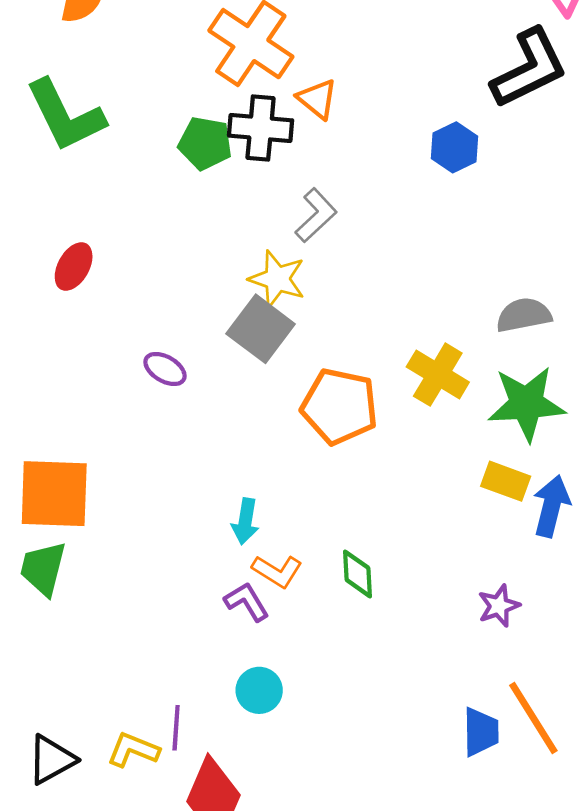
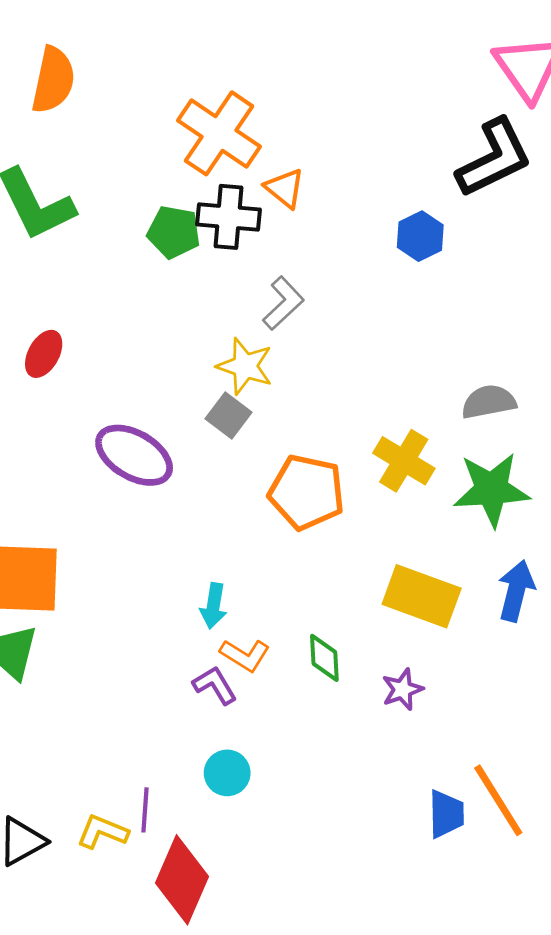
gray square: (261, 329) -> (229, 416), size x0.7
purple ellipse: (165, 369) -> (134, 455), size x1.8
yellow rectangle: (506, 481) -> (422, 596), moved, size x1.6
purple star: (499, 606) -> (402, 689), moved

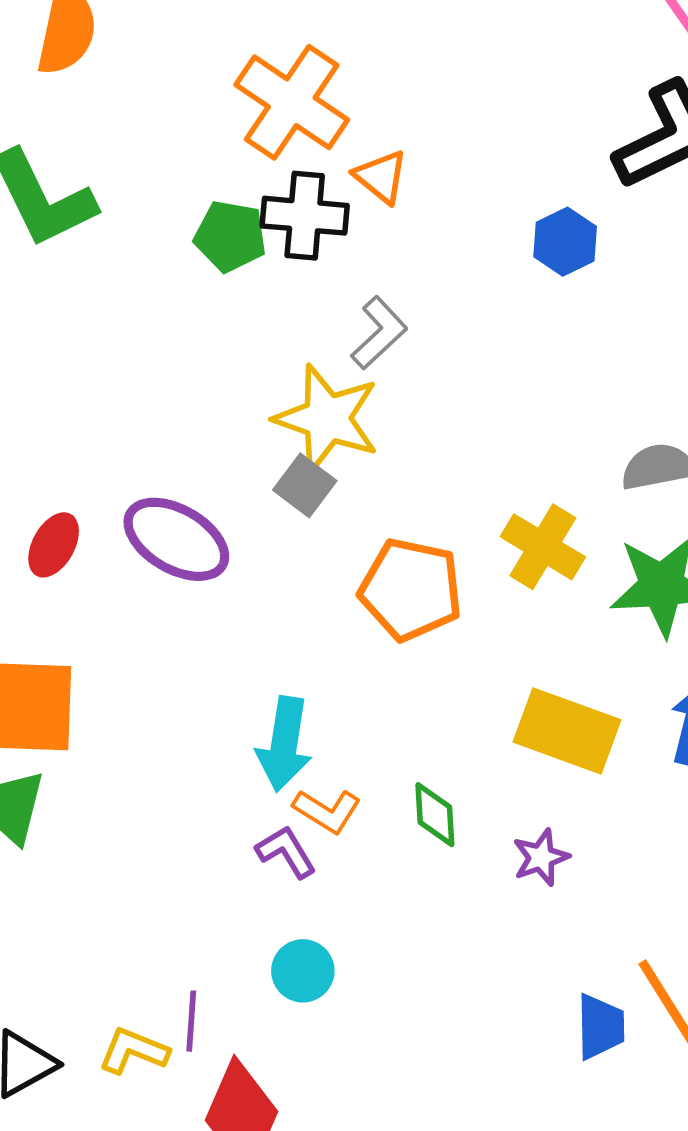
red ellipse: (44, 354) -> (54, 545), moved
yellow star: (245, 366) -> (327, 418), size x1.4
cyan arrow: (213, 606) -> (284, 744), size x1.5

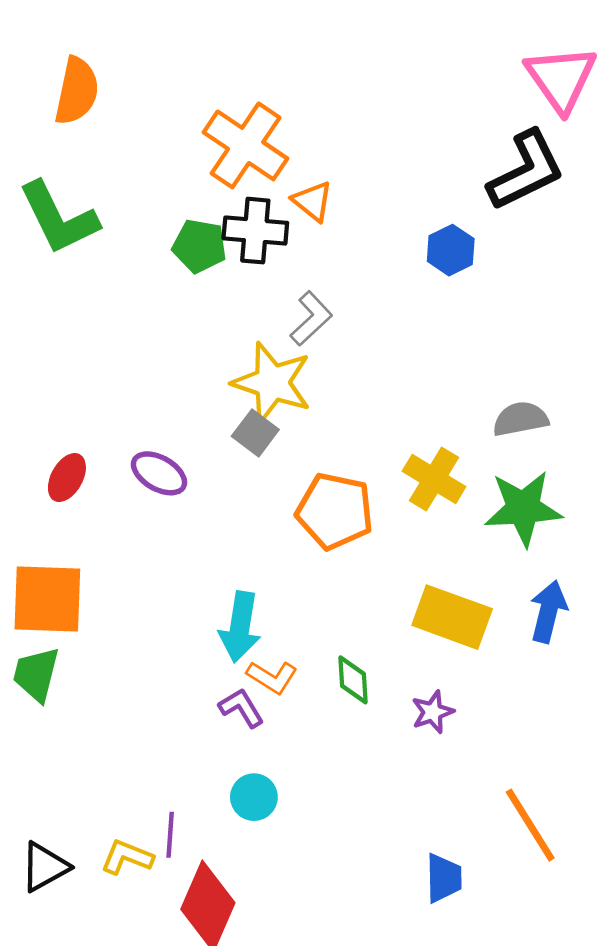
purple ellipse: (176, 539) -> (159, 473), size x0.7
blue trapezoid: (600, 1027) -> (444, 878), moved

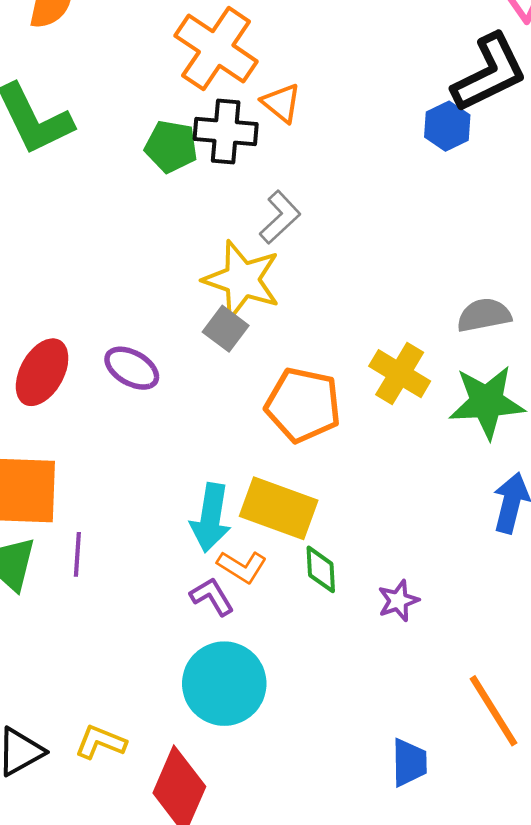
blue hexagon: (451, 250) -> (447, 126), moved
red ellipse: (67, 478) -> (42, 372), size x1.4
yellow rectangle: (452, 617) -> (279, 508), moved
cyan circle: (254, 797) -> (224, 684), size x1.8
purple line: (170, 835) -> (77, 554), moved

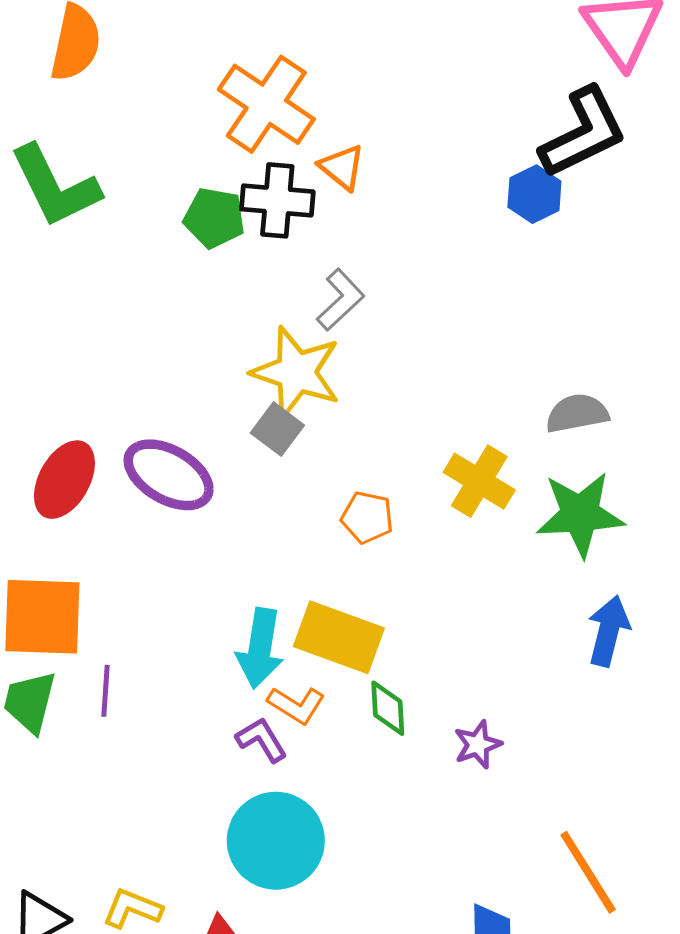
purple ellipse: (132, 368) -> (169, 475), size x1.4
orange pentagon: (303, 405) -> (367, 517), size x0.6

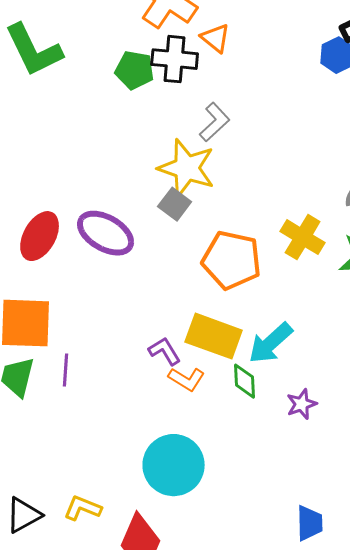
orange pentagon: (367, 517) -> (232, 260), size x1.8
cyan arrow: (260, 648) -> (271, 343), moved, turned 39
purple L-shape: (262, 740) -> (165, 351), moved

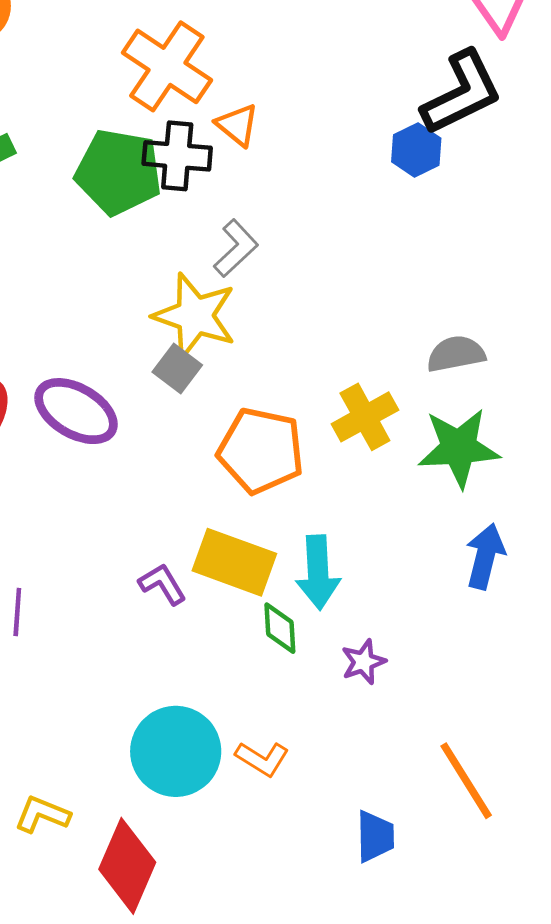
green pentagon: (135, 70) -> (119, 172), size x1.5
yellow cross: (303, 237) -> (365, 417), turned 30
cyan arrow: (271, 343) -> (318, 572), turned -51
orange L-shape: (187, 379) -> (262, 759), moved

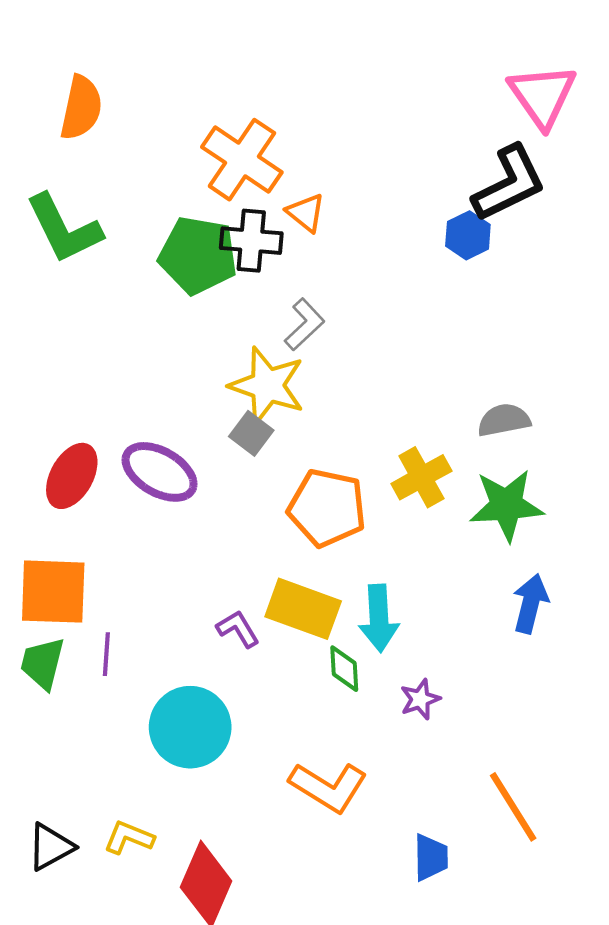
cyan circle: (176, 751) -> (190, 727), moved
orange L-shape: (262, 759) -> (328, 787), size x1.6

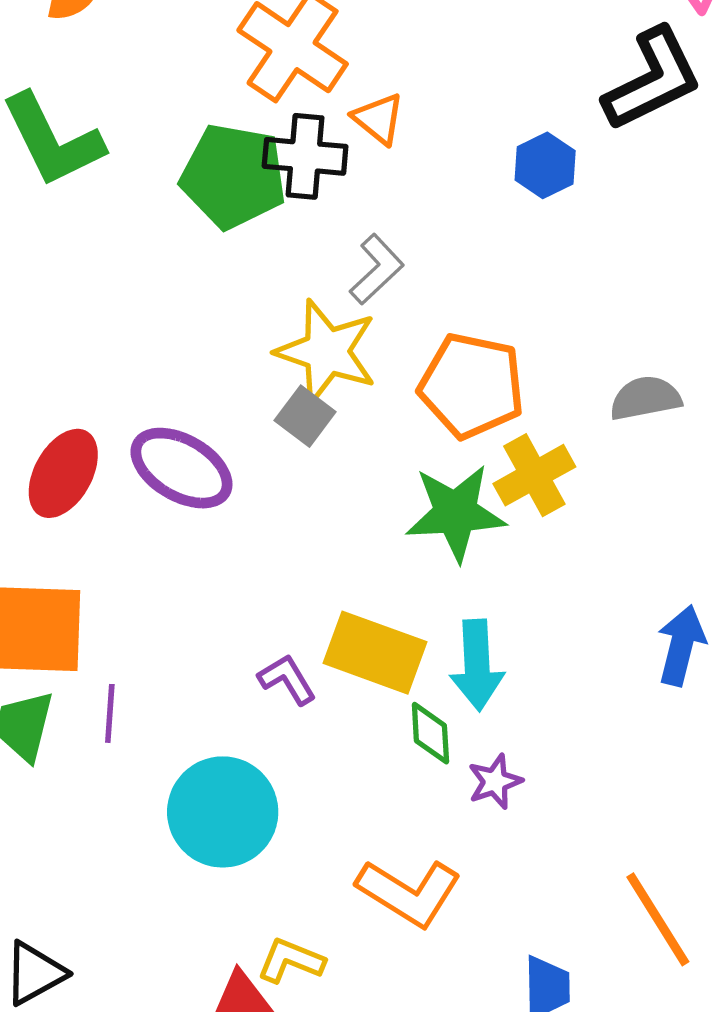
blue hexagon: (468, 235) -> (545, 165), moved
green star: (507, 505) -> (456, 513), moved
orange pentagon: (327, 508) -> (472, 386), moved
purple star: (420, 699) -> (495, 782), moved
yellow L-shape: (129, 838) -> (291, 961), moved

